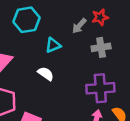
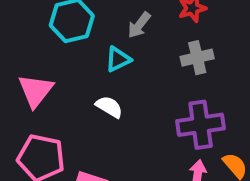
gray arrow: (79, 26) -> (139, 25), moved

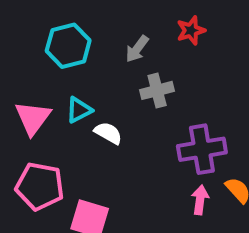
gray cross: (197, 58) -> (157, 90), moved
cyan triangle: (118, 59) -> (79, 110), moved

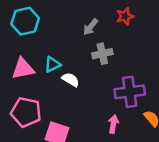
cyan hexagon: (68, 46) -> (25, 21), moved
pink triangle: (33, 118) -> (23, 69), turned 40
pink arrow: (200, 200) -> (113, 124), moved

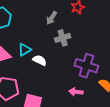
purple cross: (130, 92) -> (86, 66), turned 30
pink arrow: (113, 124) -> (76, 92), turned -88

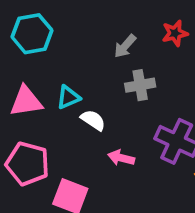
pink arrow: (76, 92) -> (121, 158), moved

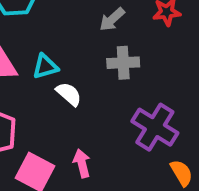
pink arrow: (121, 158) -> (82, 163), moved, turned 55

